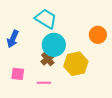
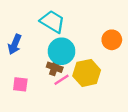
brown cross: (48, 59) -> (55, 67), turned -32
pink line: (44, 83) -> (62, 80), moved, turned -32

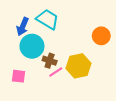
blue arrow: (15, 44) -> (23, 27), moved
cyan circle: (62, 51) -> (32, 46), moved

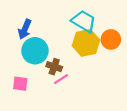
cyan trapezoid: (47, 19) -> (84, 21), moved
yellow hexagon: (78, 66) -> (86, 43), moved

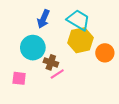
blue arrow: (25, 29) -> (43, 19), moved
orange circle: (111, 39) -> (105, 53), moved

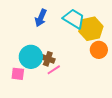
yellow hexagon: (81, 40) -> (91, 29), moved
cyan circle: (33, 48) -> (31, 57), moved

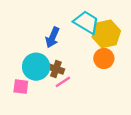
blue arrow: (41, 18) -> (52, 37), moved
orange circle: (99, 50) -> (104, 58), moved

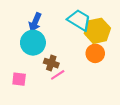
blue arrow: (52, 37) -> (35, 22), moved
cyan circle: (36, 67) -> (33, 43), moved

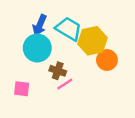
cyan trapezoid: (79, 20) -> (68, 29), moved
yellow hexagon: (97, 31) -> (93, 41), moved

